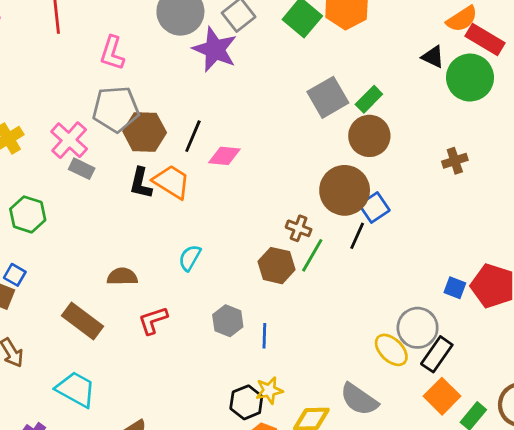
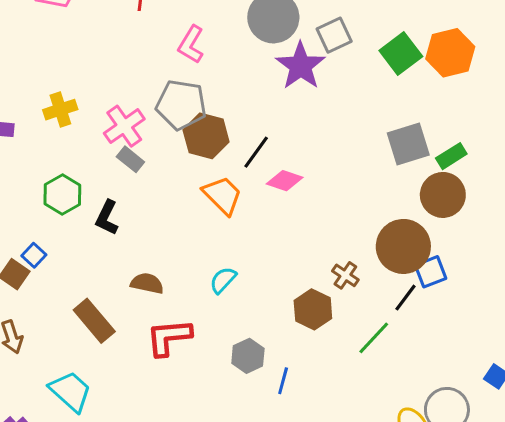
black L-shape: (141, 183) -> (107, 218), moved
green line: (312, 255) -> (374, 338), moved
red L-shape: (153, 320) -> (169, 337), size x1.4

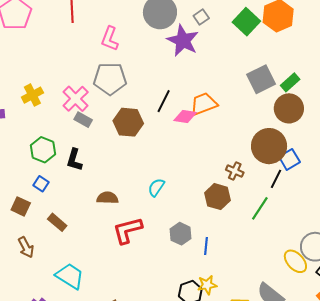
gray square: (334, 35) -> (201, 17), size x0.7
brown hexagon: (206, 136) -> (128, 122), moved
orange trapezoid: (222, 195) -> (204, 104), moved, turned -56
blue square: (34, 255) -> (41, 184), moved
brown rectangle: (94, 321) -> (57, 222), moved, size x0.7

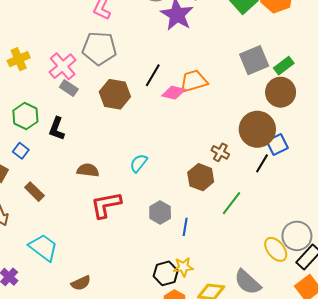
green line: (260, 208) -> (231, 203), moved

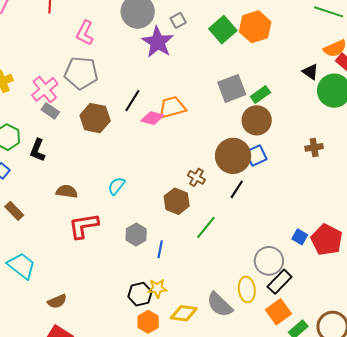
blue square: (277, 145) -> (256, 155), moved
yellow ellipse: (276, 249) -> (247, 289), moved, turned 30

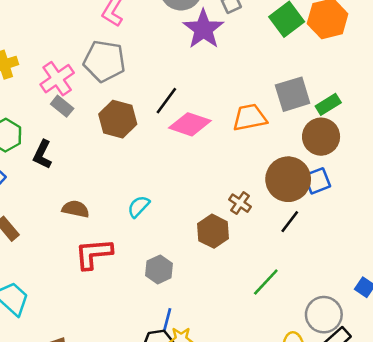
orange trapezoid: (172, 107) -> (250, 117), moved
pink diamond: (152, 118) -> (190, 124), size x1.4
green line: (206, 227) -> (266, 282), moved
blue line: (160, 249) -> (167, 319), moved

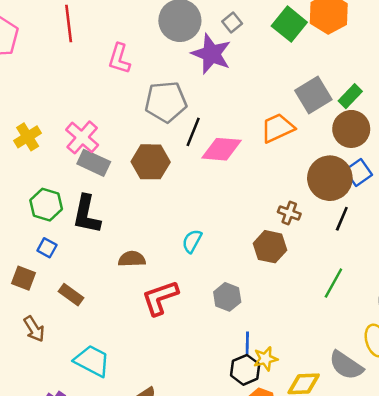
gray pentagon: (104, 61) -> (166, 102), moved
gray rectangle: (62, 106) -> (94, 163), size x1.4
black L-shape: (42, 154) -> (86, 214), size x1.4

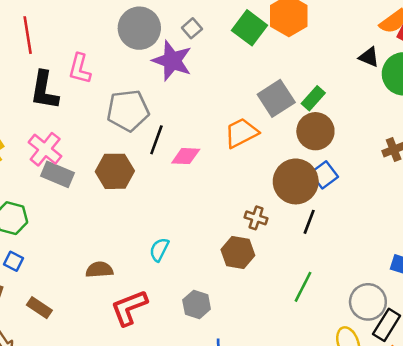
pink diamond: (222, 149) -> (186, 156), size x0.7
black L-shape: (86, 214) -> (44, 90), moved

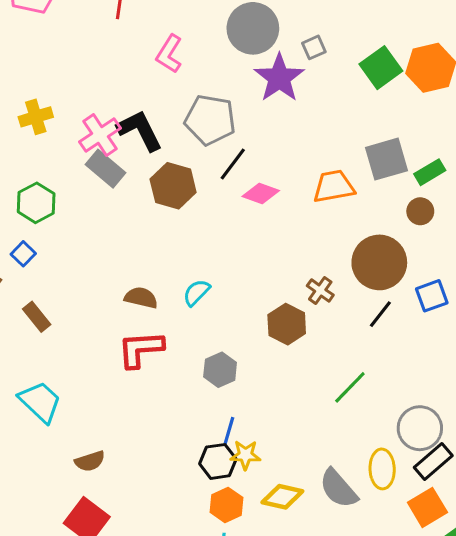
black L-shape: (44, 90) -> (140, 130), moved, turned 126
brown circle: (315, 131) -> (420, 211), size x0.6
blue square: (324, 175) -> (432, 296), moved
brown semicircle: (99, 270) -> (141, 298), moved

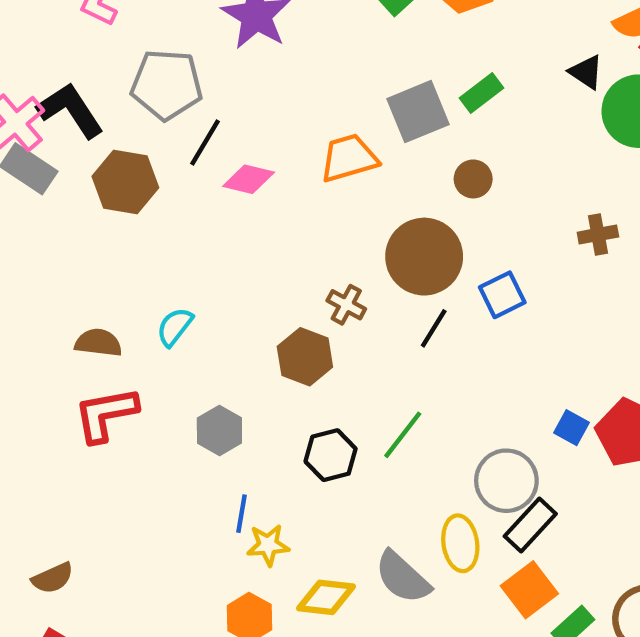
green rectangle: (430, 172) -> (482, 93), moved
black hexagon: (218, 461) -> (331, 455), moved

